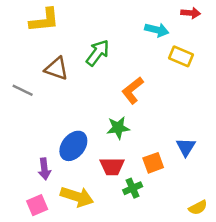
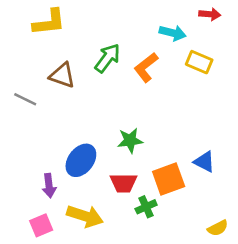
orange L-shape: (133, 90) -> (146, 67), moved
blue triangle: (186, 147) -> (204, 162), turned -35
orange square: (153, 163) -> (169, 179), size x1.4

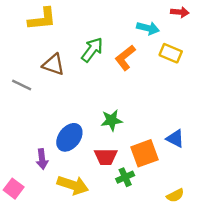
pink square: (41, 225) -> (14, 189), moved, turned -30
yellow semicircle: (218, 228) -> (175, 195), moved

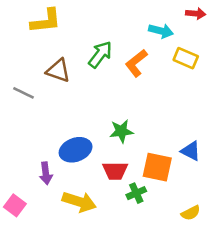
blue ellipse: (69, 137) -> (76, 150), turned 32
orange square: (145, 153) -> (157, 167), turned 32

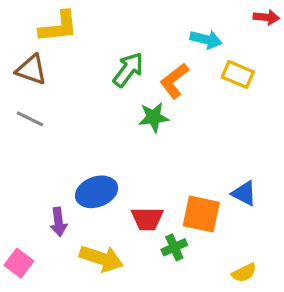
red arrow: (196, 14) -> (266, 17), moved
brown triangle: (58, 71) -> (31, 70), moved
green star: (121, 131) -> (154, 117), moved

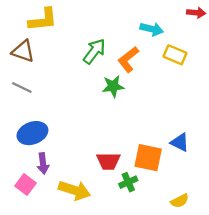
blue ellipse: (97, 192) -> (32, 133), moved
pink square: (19, 263) -> (25, 184), moved

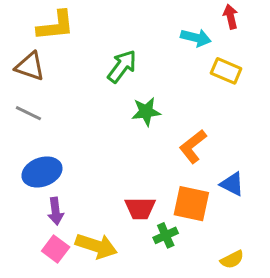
red arrow: (196, 13) -> (231, 17), moved, turned -108
orange L-shape: (128, 59) -> (193, 146), moved
pink square: (25, 184) -> (56, 249), moved

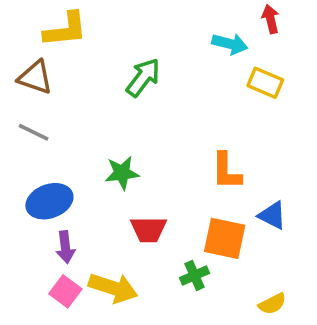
green star: (146, 112) -> (122, 173), moved
orange L-shape: (193, 146) -> (226, 171), turned -52
red trapezoid: (140, 208) -> (149, 229), moved

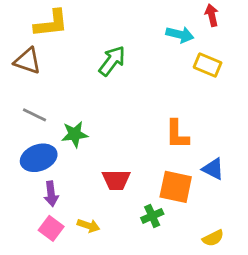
gray line: (34, 132) -> (34, 115), moved
green star: (122, 173) -> (75, 134), moved
yellow arrow: (113, 288) -> (88, 226), size x0.6

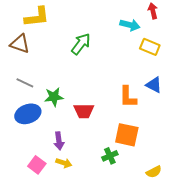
blue triangle: (213, 169) -> (154, 85), moved
red trapezoid: (116, 180) -> (84, 111), moved
purple arrow: (51, 194) -> (59, 141), moved

